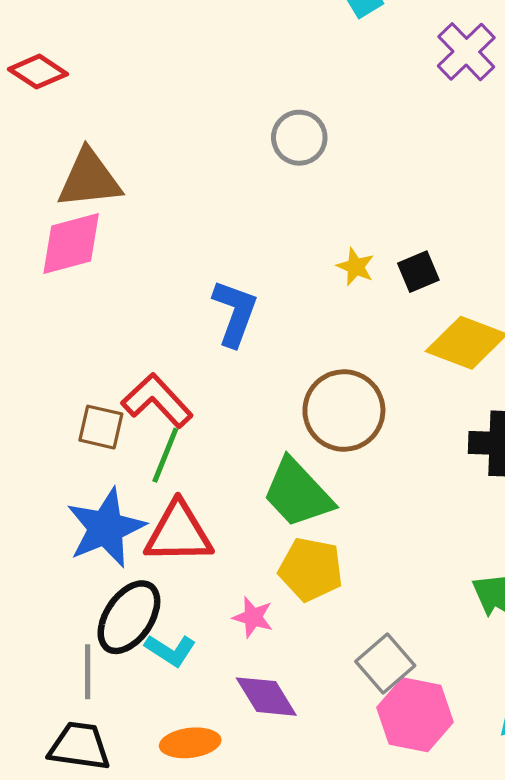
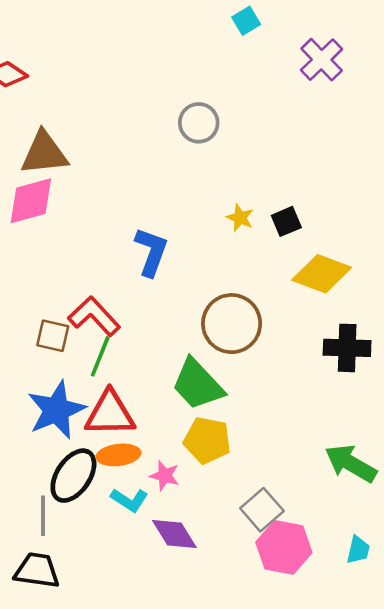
cyan L-shape: (170, 650) -> (129, 500), moved
orange ellipse: (190, 743) -> (118, 455), moved

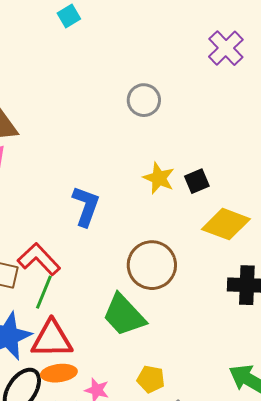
cyan square: (246, 21) -> (69, 16), moved
gray circle: (199, 123) -> (144, 100), moved
yellow star: (240, 218) -> (159, 178), size x1.4
yellow pentagon: (207, 440) -> (151, 379), moved, size x0.7

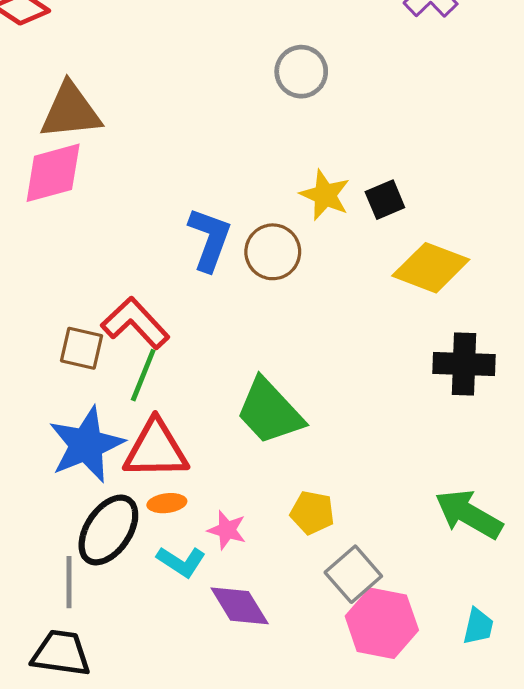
brown circle: (152, 265) -> (273, 252), moved, size x0.7
orange ellipse: (59, 373) -> (167, 503), size x0.7

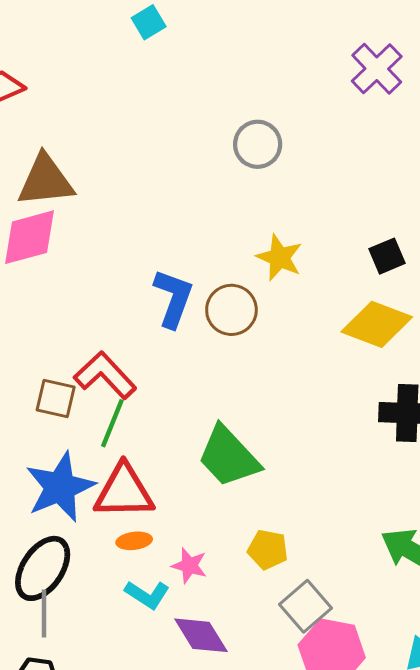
black square: (385, 200) -> (387, 256), moved
black ellipse: (108, 530) -> (43, 568), moved

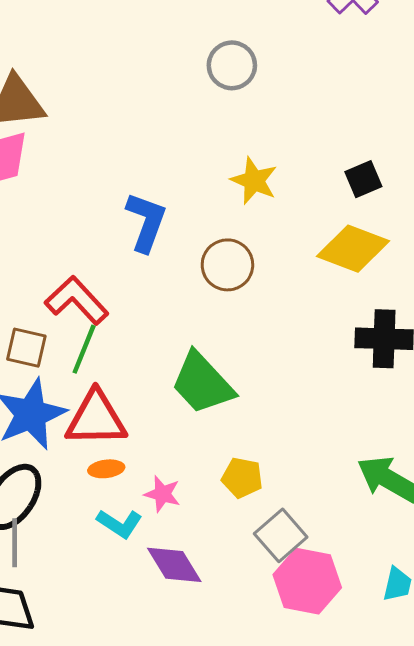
brown circle: (231, 310) -> (227, 265), moved
brown square: (56, 398) -> (26, 348), moved

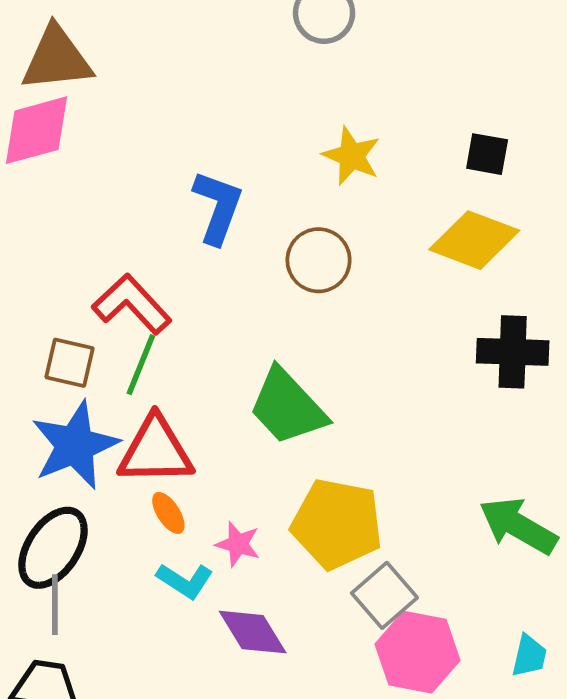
black square: (363, 179) -> (487, 154), turned 33
orange ellipse: (106, 469) -> (168, 513), turned 64
yellow pentagon: (242, 478) -> (337, 524), size x1.8

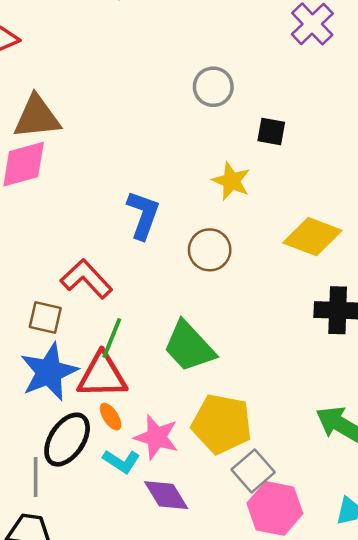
black square: (487, 154) -> (271, 131), moved
green line: (141, 365) -> (112, 338), moved
pink star: (238, 544) -> (156, 437), size x1.5
black ellipse: (53, 548) -> (67, 440), moved

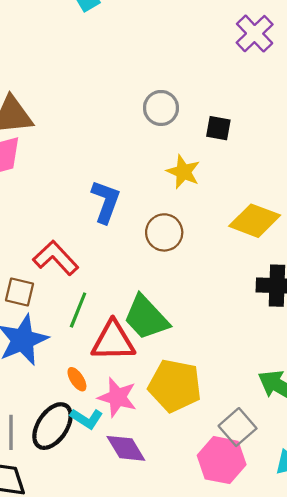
gray circle: (213, 87) -> (161, 108), moved
red triangle: (102, 376) -> (113, 341), moved
black ellipse: (67, 440) -> (52, 426), moved
gray square: (253, 471) -> (238, 427), moved

